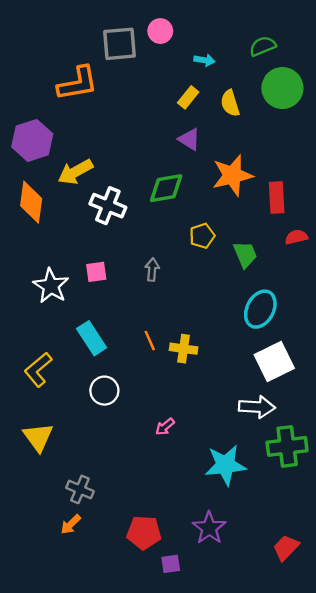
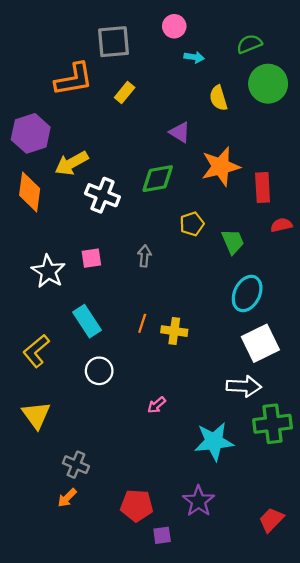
pink circle: (160, 31) -> (174, 26), moved
yellow rectangle: (188, 97) -> (125, 92), moved
orange line: (150, 341) -> (142, 323), turned 42

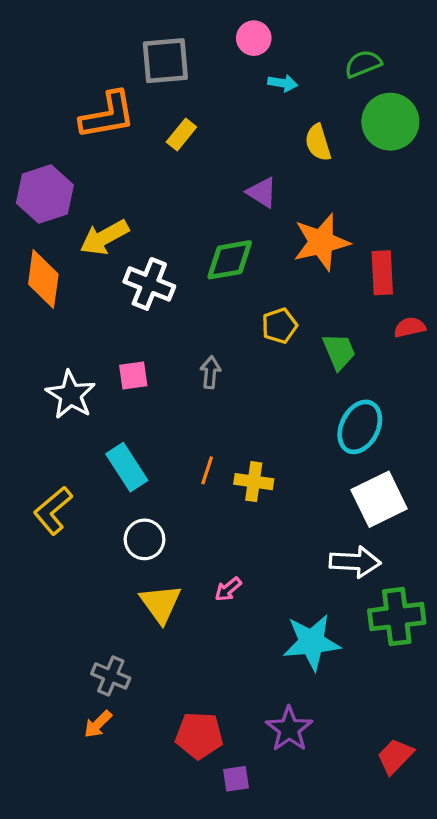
yellow triangle: (36, 415) -> (161, 604), moved

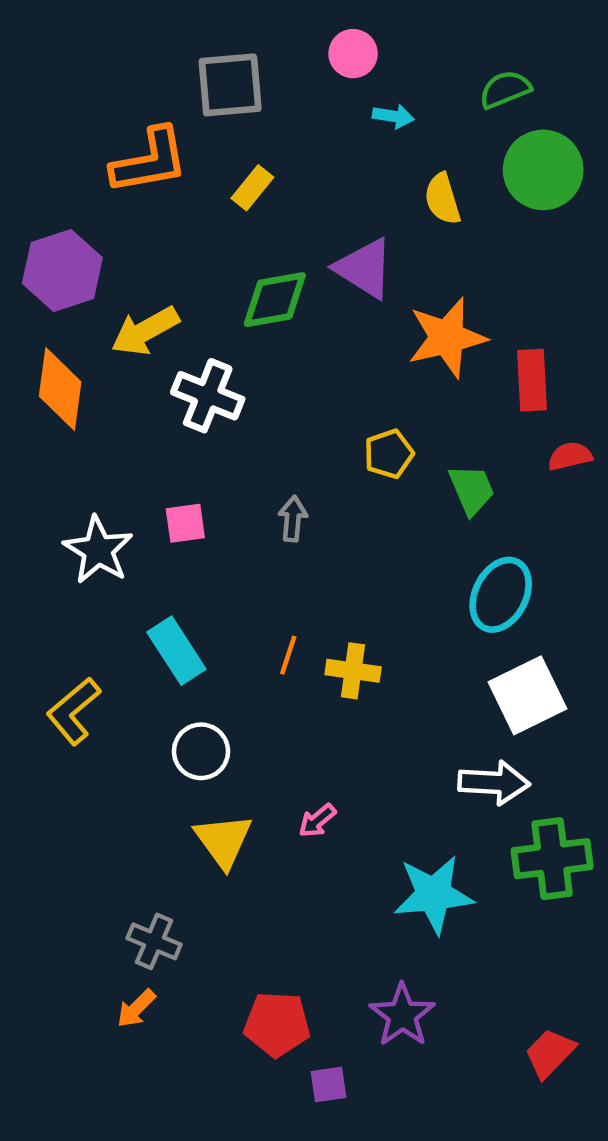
purple triangle: (262, 192) -> (364, 268), size x1.4
green diamond: (230, 260) -> (275, 300), moved

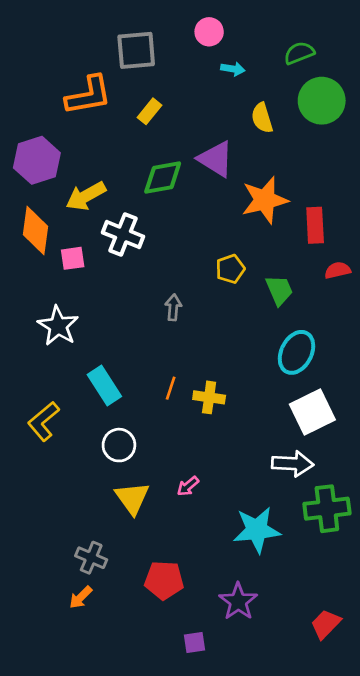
pink square: (185, 523) -> (73, 258), moved
red pentagon: (277, 1024) -> (164, 580), moved

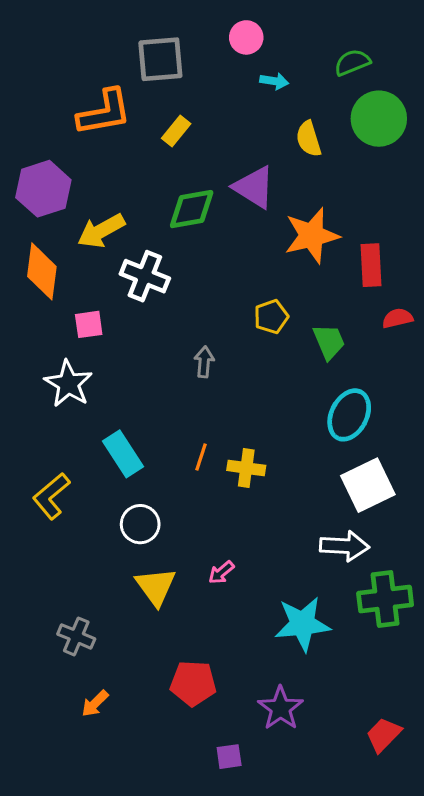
pink square: (73, 258) -> (89, 324), moved
gray cross: (91, 558) -> (76, 636), moved

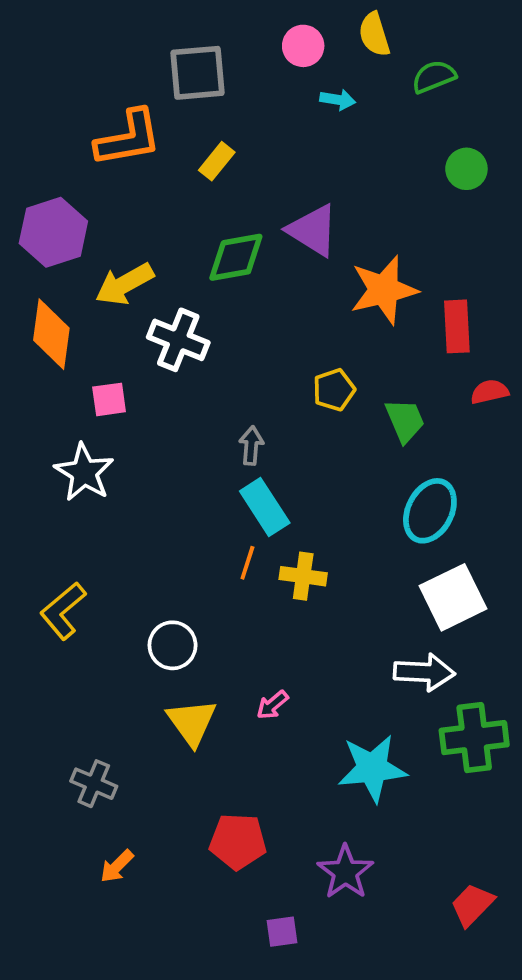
green circle: (379, 119) -> (466, 169), moved, size x0.6
yellow semicircle: (309, 139) -> (374, 34), moved
cyan rectangle: (123, 454) -> (265, 507), moved

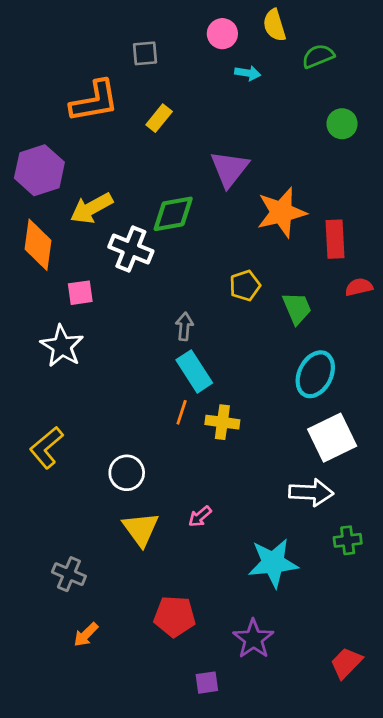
gray square: (197, 73) -> (145, 53), size x0.6
purple triangle: (313, 230) -> (229, 169), turned 36
green diamond: (236, 257) -> (173, 214), moved
green cross: (474, 738) -> (348, 540), size x0.6

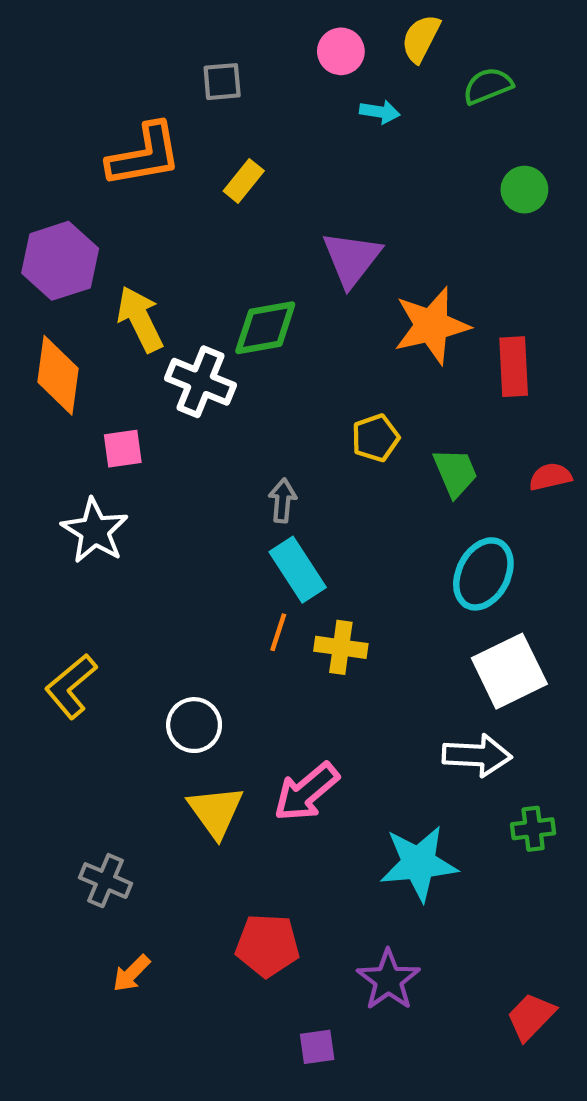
yellow semicircle: (274, 25) -> (421, 38), turned 44
yellow arrow: (91, 208) -> (140, 319), turned 93
red semicircle: (359, 287) -> (550, 477), moved
pink arrow: (200, 516) -> (306, 792), size x1.8

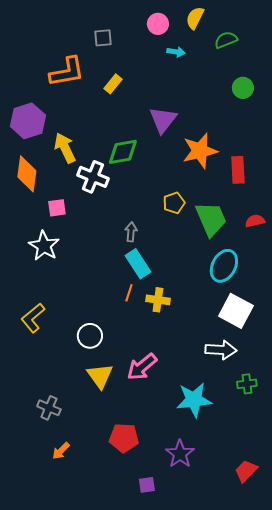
green trapezoid: (455, 472) -> (211, 219), size x1.5
white square: (509, 671) -> (236, 311), turned -36

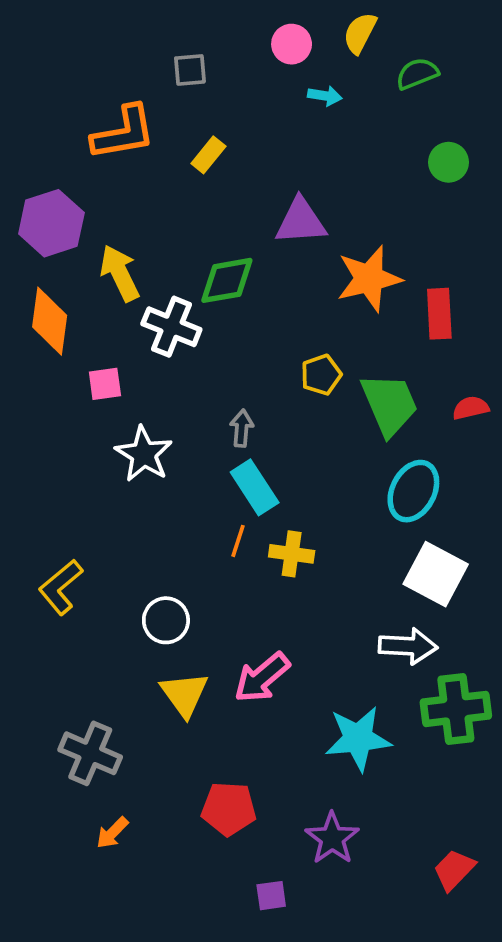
purple triangle: (163, 120) -> (301, 221), turned 48
white star: (44, 246) -> (144, 454), moved
green cross: (247, 384) -> (456, 709), size x1.8
gray cross: (49, 408) -> (90, 753), size x1.4

